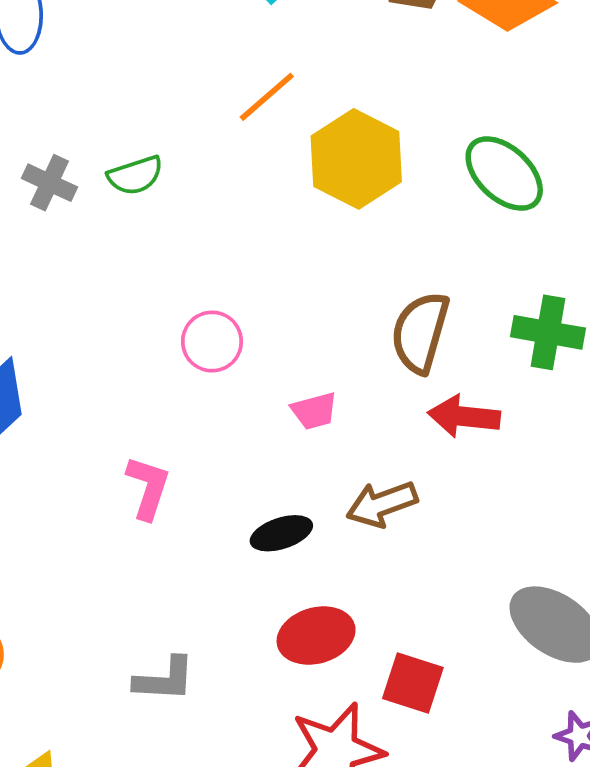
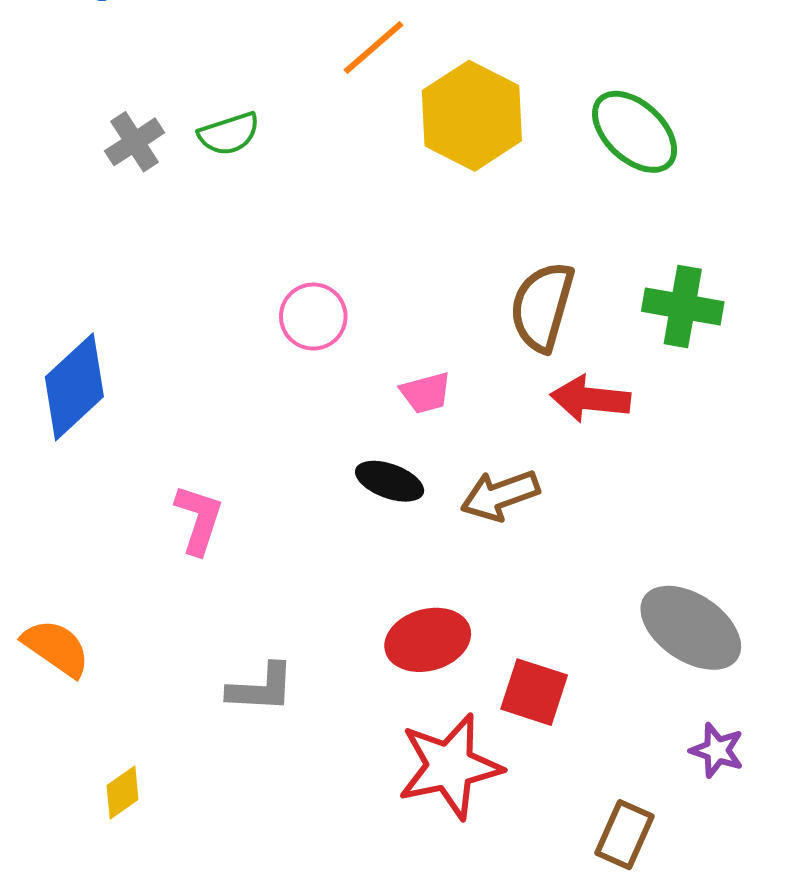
gray cross: (49, 183) -> (135, 142), turned 32
pink L-shape: (148, 488) -> (199, 519), moved
black ellipse: (281, 533) -> (390, 481), moved, turned 38

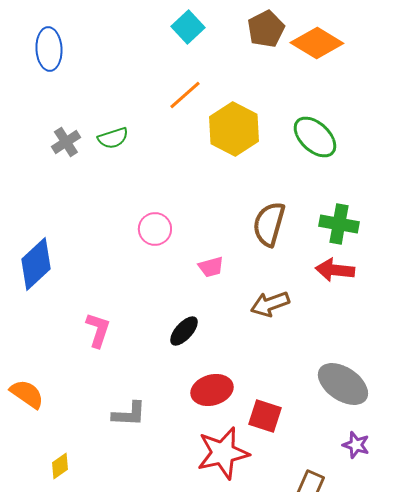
red arrow: (590, 399) -> (335, 270), moved
black ellipse: (390, 481) -> (184, 331), moved, turned -68
brown arrow: (500, 495) -> (270, 304), moved

